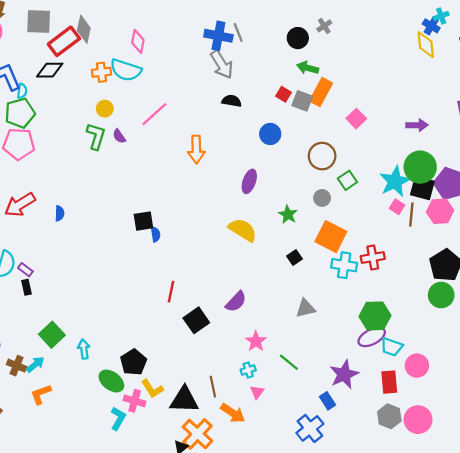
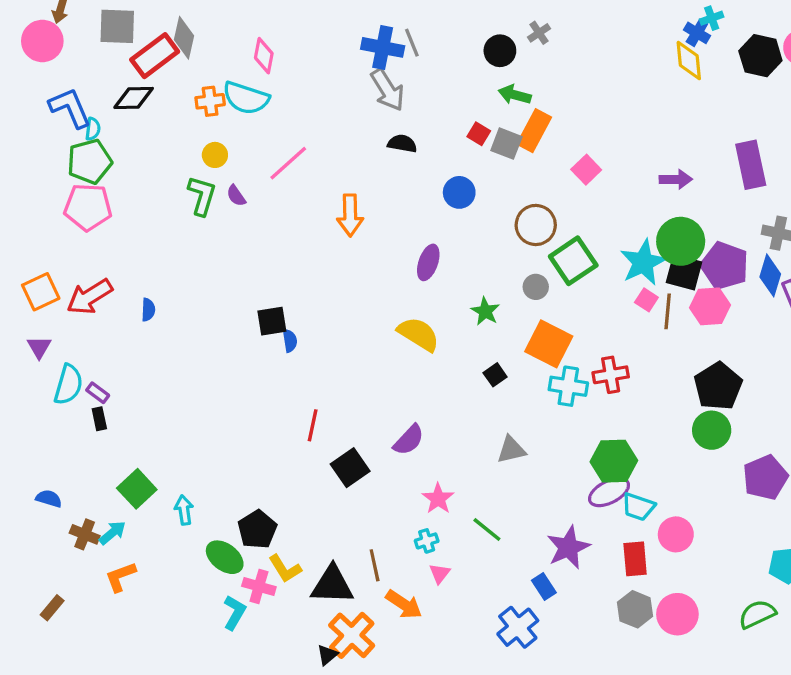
green square: (347, 180) -> (573, 261), size x1.6

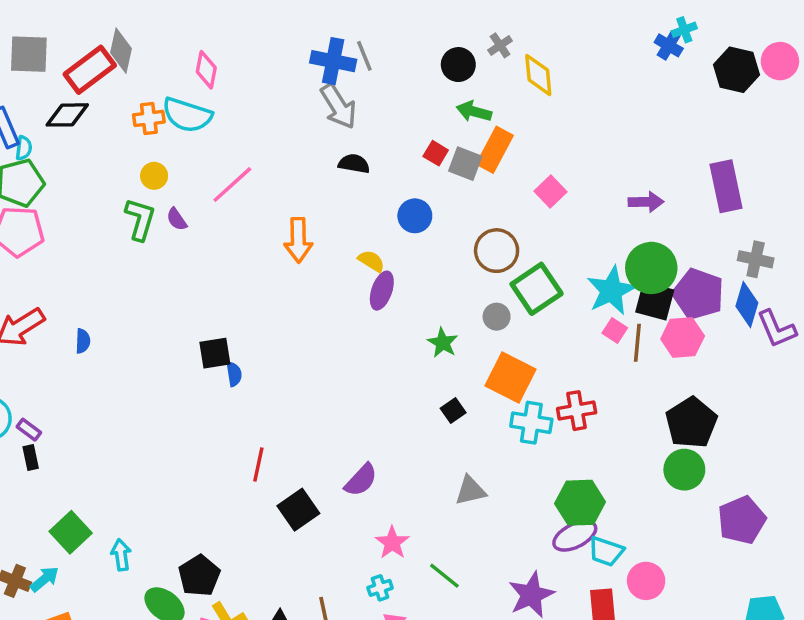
gray square: (117, 26) -> (29, 54), moved
yellow diamond: (689, 61) -> (538, 75), moved
yellow semicircle: (418, 334) -> (371, 261), moved, size x0.6

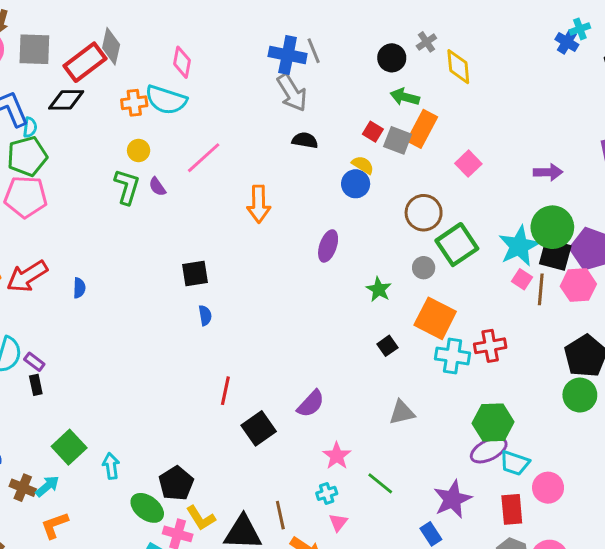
yellow semicircle: (371, 261) -> (363, 165), moved
black square: (215, 353) -> (195, 273), moved

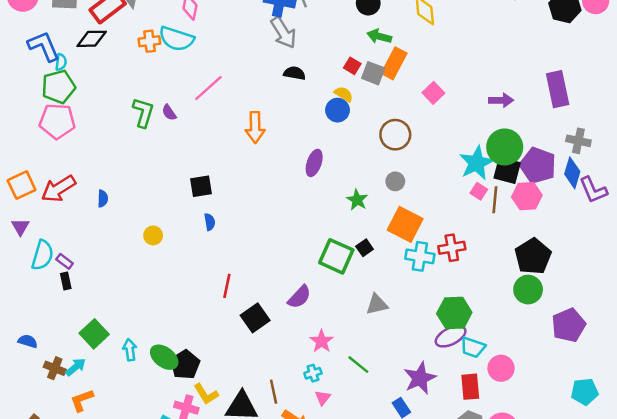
yellow circle: (139, 150) -> (153, 235), moved
green square: (457, 245) -> (336, 256), moved, turned -32
green ellipse: (147, 508) -> (164, 357), moved

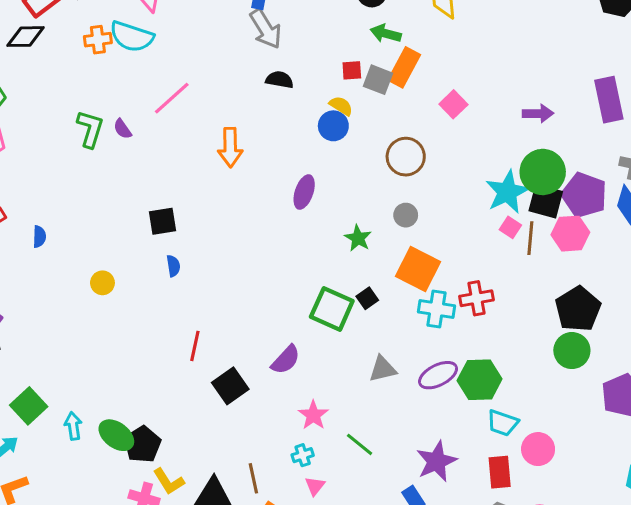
red square: (352, 66) -> (352, 70), turned -35
purple ellipse: (451, 336) -> (438, 375), moved

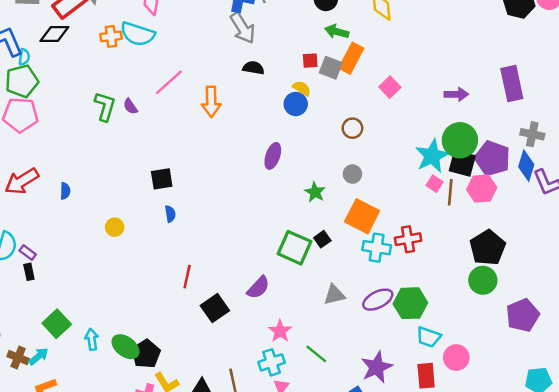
orange arrow: (230, 147) -> (211, 102), moved
brown circle: (406, 157) -> (352, 128), size x0.7
cyan cross: (303, 455) -> (272, 362), size x1.5

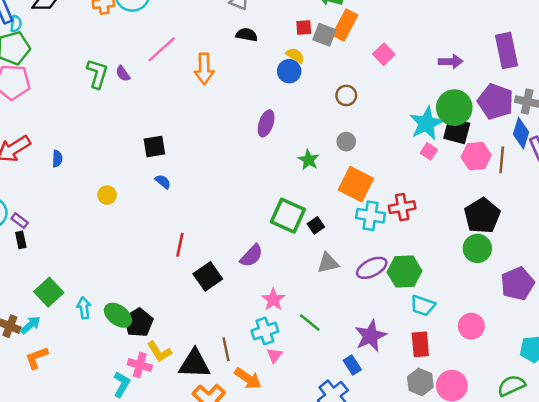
purple pentagon: (492, 158) -> (496, 102), moved
brown line: (450, 192) -> (502, 160), moved
blue semicircle: (170, 214) -> (163, 182), turned -42
black square: (322, 239) -> (316, 225), moved
pink circle: (456, 358) -> (471, 326), moved

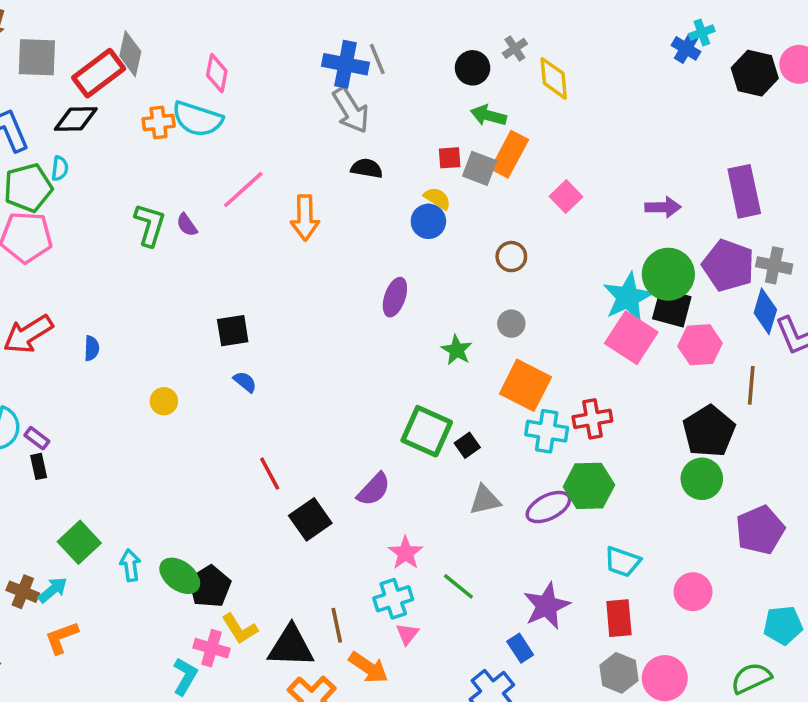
cyan semicircle: (16, 24) -> (60, 168), moved
pink square: (429, 151) -> (631, 338), size x2.0
brown line: (502, 160) -> (751, 385), moved
red line: (180, 245) -> (270, 474), turned -40
green hexagon: (404, 272) -> (589, 486), moved

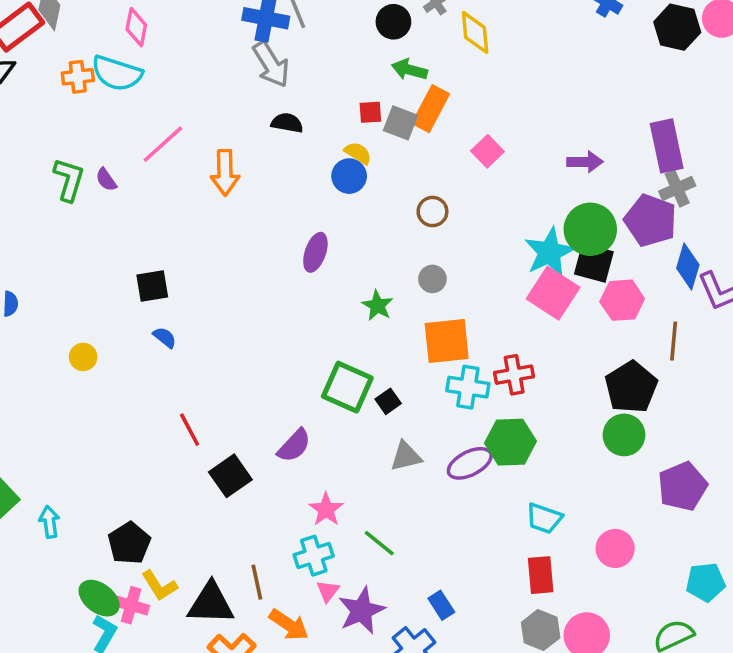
gray cross: (774, 265) -> (677, 188), moved, turned -36
orange square: (525, 385) -> (447, 341), turned -33
green ellipse: (180, 576) -> (99, 598), moved
purple star: (547, 606) -> (362, 611), moved

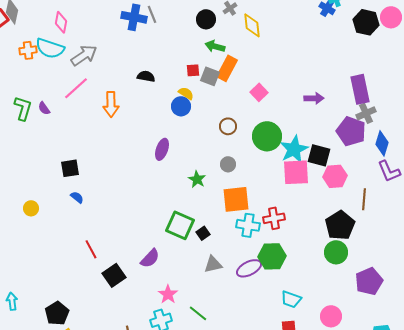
gray arrow: (271, 64) -> (84, 55), moved, turned -92
green circle: (590, 229) -> (267, 136), moved
blue diamond: (688, 267) -> (382, 143), moved
pink square: (553, 293) -> (296, 172), turned -36

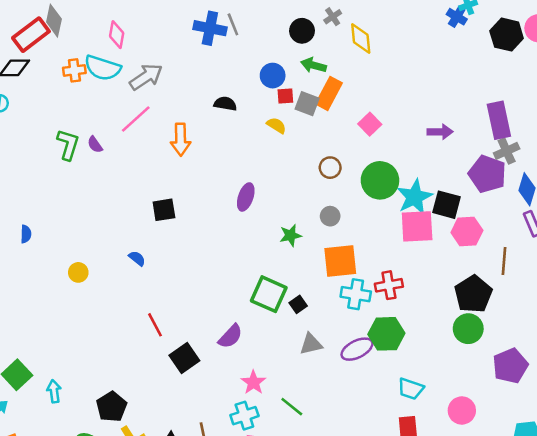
blue circle: (181, 106) -> (273, 76), moved
black square: (70, 168) -> (164, 210), moved
green star: (197, 179) -> (290, 235), turned 30

